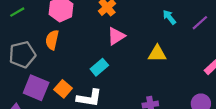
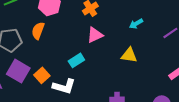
cyan arrow: (169, 17) -> (136, 24), moved, turned -88

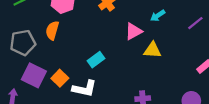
pink triangle: (95, 35) -> (133, 31), moved

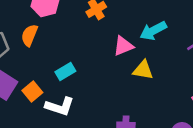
cyan arrow: (158, 16) -> (153, 31), size x1.5
cyan rectangle: (96, 60) -> (65, 72), moved

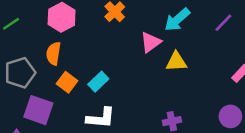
orange square: (32, 91) -> (67, 82), moved

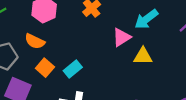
orange semicircle: (53, 53) -> (35, 41), turned -78

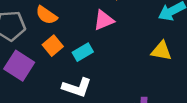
pink triangle: (121, 37) -> (104, 20), moved

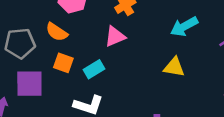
orange square: (53, 46) -> (63, 63), turned -30
purple square: (19, 66) -> (29, 84), turned -32

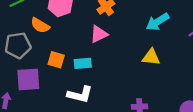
orange semicircle: (57, 32) -> (40, 25), moved
cyan rectangle: (94, 69) -> (83, 63), turned 30

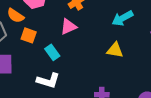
orange square: (56, 60) -> (29, 35), moved
cyan rectangle: (83, 63) -> (52, 52), turned 56

